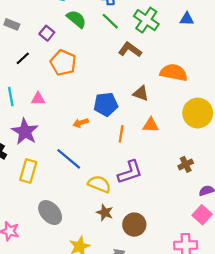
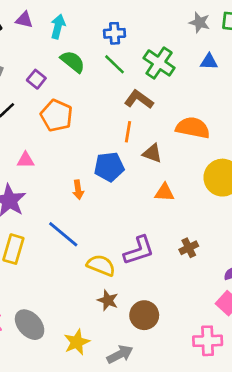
orange arrow: (81, 123) -> (78, 190), turned -80
orange line: (121, 134) -> (128, 132), moved
brown cross: (186, 164) -> (189, 248), moved
gray ellipse: (50, 213) -> (30, 325), moved

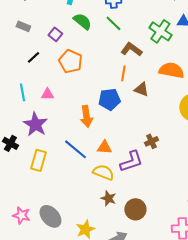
green cross: (159, 63) -> (160, 31), moved
orange arrow: (78, 190) -> (86, 116), size x1.5
orange triangle: (164, 192) -> (104, 147), moved
brown cross: (189, 248) -> (151, 141), moved

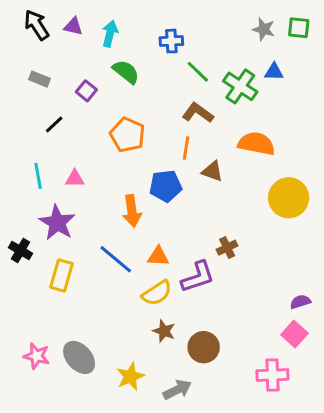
green line: (113, 23) -> (198, 72), moved
orange pentagon: (70, 61) -> (127, 135), moved
yellow semicircle: (103, 172) -> (157, 293), turned 125

